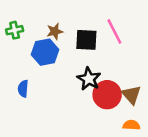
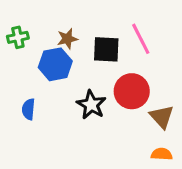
black star: (89, 79) -> (91, 105), moved
red circle: (107, 95) -> (132, 91), moved

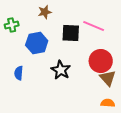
brown star: (67, 39) -> (45, 12), moved
pink line: (141, 39) -> (94, 26), turned -40
red circle: (132, 91) -> (101, 61), moved

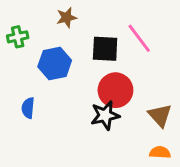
pink line: (94, 26) -> (139, 38), turned 30
red circle: (101, 61) -> (115, 90), moved
black star: (61, 70) -> (105, 115), moved, turned 30

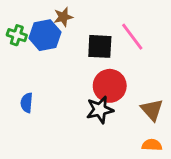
green cross: (18, 37) -> (17, 35), turned 30
blue hexagon: (55, 63) -> (45, 35), moved

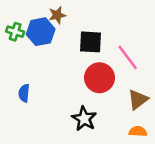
pink line: (132, 37) -> (128, 57), moved
black star: (100, 110) -> (84, 119), moved, turned -30
brown triangle: (152, 110) -> (138, 100), turned 35

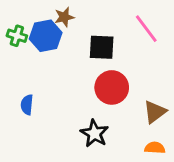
pink line: (128, 57) -> (146, 29), moved

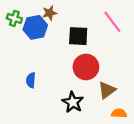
green cross: (17, 36) -> (14, 18), moved
blue semicircle: (27, 105) -> (31, 80), moved
brown triangle: (155, 112) -> (107, 90), moved

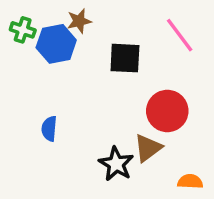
red circle: (86, 67) -> (167, 111), moved
brown triangle: (107, 90) -> (148, 148), moved

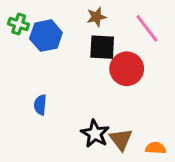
brown star: (79, 21) -> (96, 17), moved
red circle: (167, 111) -> (127, 69), moved
brown triangle: (148, 148) -> (121, 139), moved, turned -30

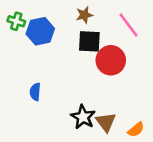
orange semicircle: (156, 148) -> (136, 130), turned 138

